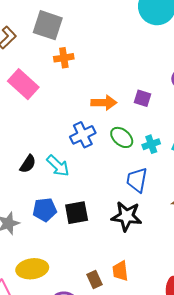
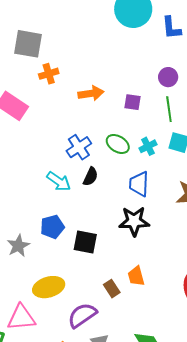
orange arrow: (104, 103) -> (91, 93), moved
black semicircle: (28, 164) -> (91, 177), moved
black square: (77, 213) -> (85, 242), moved, turned 30

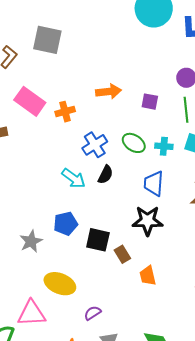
orange cross: (49, 74) -> (65, 112), moved
cyan cross: (148, 146) -> (164, 146), turned 30
yellow ellipse: (49, 287) -> (60, 284), turned 36
brown rectangle: (112, 289) -> (122, 254), moved
purple semicircle: (82, 315) -> (93, 313), size x0.6

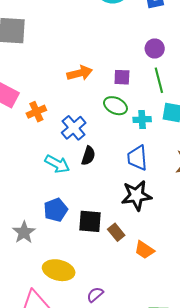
orange cross: (65, 112) -> (36, 112), moved
green ellipse: (134, 143) -> (115, 106), moved
orange trapezoid: (148, 276) -> (144, 250), turned -35

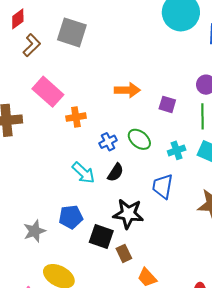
green ellipse: (115, 106) -> (139, 139), moved
cyan cross: (142, 120) -> (177, 150), turned -30
blue cross: (74, 128) -> (108, 142), size x0.7
black star: (136, 195) -> (128, 214), moved

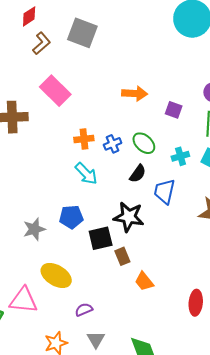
orange cross: (76, 117) -> (84, 139), moved
black semicircle: (116, 172) -> (138, 174), moved
black square: (101, 237) -> (101, 238), turned -35

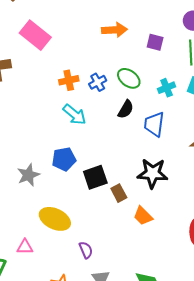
black star: (129, 217) -> (153, 173), moved
pink triangle: (23, 300) -> (25, 247), size x0.6
purple semicircle: (84, 310) -> (86, 250), turned 96

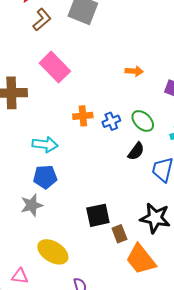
orange arrow: (114, 30) -> (134, 71), size x0.7
cyan arrow: (75, 115) -> (45, 144), moved, turned -40
blue pentagon: (64, 159) -> (45, 177), moved
orange trapezoid: (143, 216) -> (141, 259), size x1.6

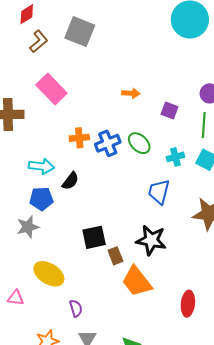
blue cross: (111, 121) -> (108, 143), size x1.4
black semicircle: (136, 151) -> (70, 181), moved

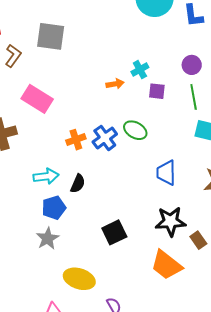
cyan cross: (175, 157) -> (140, 70), moved
brown rectangle: (115, 256) -> (198, 240), moved

